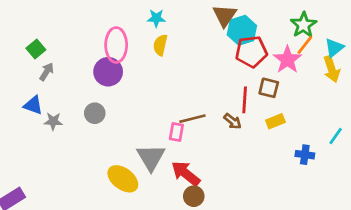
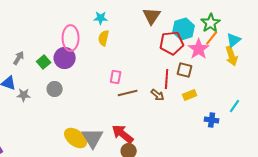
cyan hexagon: (242, 30) -> (184, 29), moved
green square: (36, 49) -> (44, 62), moved
pink rectangle: (176, 132) -> (116, 77), moved
gray triangle: (151, 157) -> (93, 138), moved

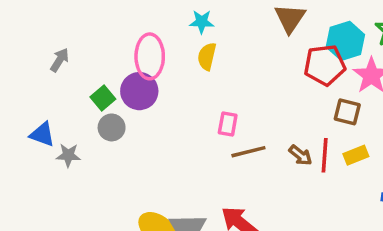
gray arrow: (19, 58) -> (60, 60), moved
red line: (167, 79) -> (325, 155), moved
gray circle: (55, 89) -> (112, 127), moved

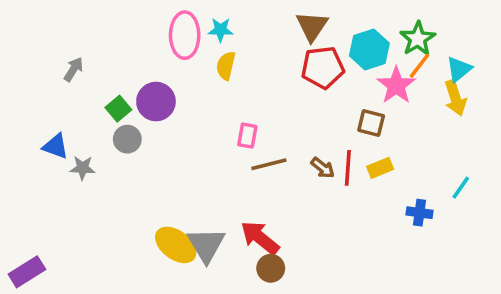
pink ellipse: (150, 56) -> (185, 35), moved
red pentagon: (325, 65) -> (323, 67), moved

